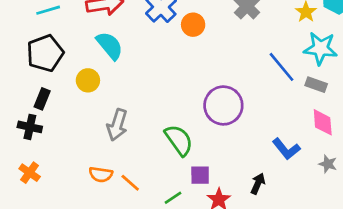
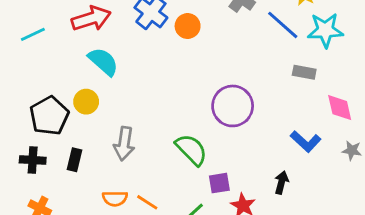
black pentagon: (45, 53) -> (49, 116), moved
blue line: (281, 67) -> (283, 25), moved
gray rectangle: (316, 85) -> (304, 72), moved
black rectangle: (42, 99) -> (74, 160), moved

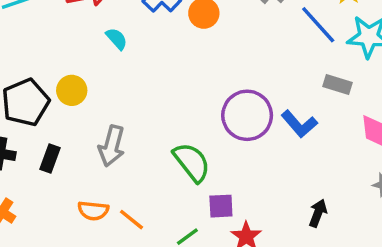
cyan semicircle: (103, 62) -> (117, 39), moved, size x0.6
blue L-shape: (306, 141) -> (299, 124), moved
black arrow: (281, 183) -> (318, 213), moved

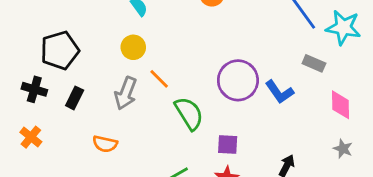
yellow circle: (72, 90) -> (133, 47), moved
purple square: (221, 206) -> (228, 144), moved
orange line: (132, 220) -> (159, 79), moved

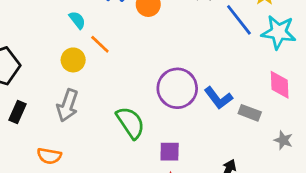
gray rectangle: (314, 63) -> (250, 113), moved
orange line: (159, 79) -> (100, 44), moved
pink diamond: (340, 105) -> (280, 85), moved
gray star: (343, 149) -> (283, 140), moved

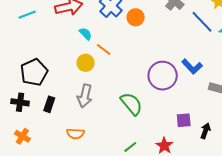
blue L-shape: (218, 98) -> (192, 67), moved
purple square: (170, 152) -> (184, 120), moved

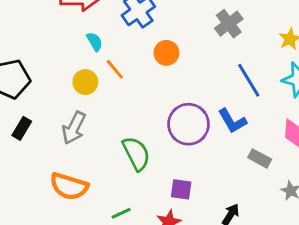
orange circle: (136, 17) -> (166, 53), moved
blue line: (202, 22) -> (249, 80), moved
purple square: (184, 120) -> (181, 189), moved
orange semicircle: (75, 134) -> (69, 186), moved, size x1.5

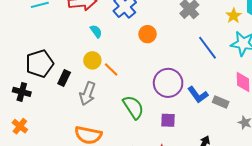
orange line: (115, 69) -> (111, 70), moved
blue L-shape: (232, 121) -> (198, 95), moved
black rectangle: (22, 128) -> (64, 78), moved
purple square: (181, 189) -> (168, 120), moved

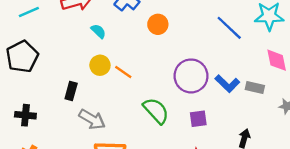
black pentagon: (40, 64) -> (22, 57), moved
gray arrow: (88, 94) -> (92, 119), moved, turned -70

